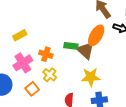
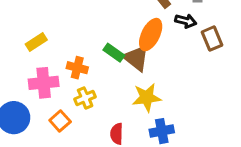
green rectangle: (71, 46) -> (114, 53), turned 32
pink cross: (23, 63) -> (44, 83), turned 30
yellow cross: (50, 75) -> (85, 98), turned 32

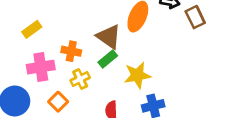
green rectangle: (114, 53) -> (108, 59), moved, turned -72
brown triangle: (136, 58) -> (109, 37), moved

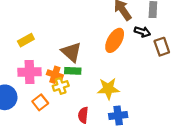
brown triangle: (109, 37) -> (71, 52), moved
orange cross: (71, 51) -> (55, 75), moved
green rectangle: (108, 59) -> (73, 71), moved, turned 35

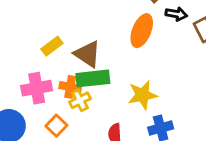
yellow rectangle: (26, 40) -> (52, 46), moved
green rectangle: (73, 71) -> (93, 78), size x1.5

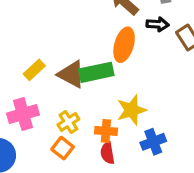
green rectangle: (93, 78) -> (96, 72), moved
orange cross: (70, 87) -> (106, 131), moved
orange square: (56, 126) -> (63, 148), moved

